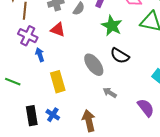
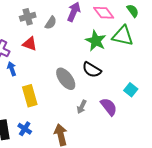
green star: (112, 26) -> (96, 41), moved
gray arrow: (110, 93) -> (82, 107), turned -96
purple semicircle: (146, 108) -> (109, 107), moved

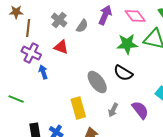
gray cross: (28, 17) -> (59, 20), turned -35
green star: (96, 41) -> (127, 44), turned -30
yellow rectangle: (30, 96) -> (78, 108), moved

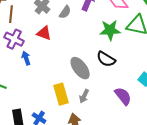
gray arrow: (113, 110) -> (84, 96), moved

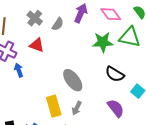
black semicircle: (106, 59) -> (115, 74), moved

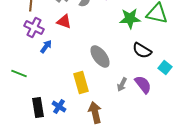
blue arrow: (19, 70) -> (46, 46), turned 56
gray arrow: (77, 108) -> (122, 84), moved

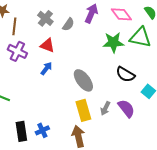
blue arrow: (46, 46) -> (46, 68), moved
yellow rectangle: (81, 82) -> (83, 110), moved
blue cross: (59, 106) -> (42, 130), turned 32

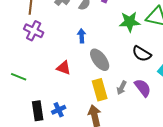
red triangle: (47, 45) -> (64, 68), moved
blue arrow: (46, 68) -> (82, 36), moved, turned -40

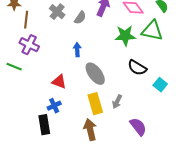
green line: (19, 77) -> (14, 67), moved
purple semicircle: (143, 88) -> (138, 127), moved
blue cross: (59, 110) -> (54, 106), moved
black rectangle: (38, 111) -> (44, 125), moved

